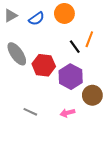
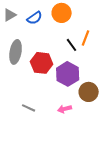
gray ellipse: (17, 54) -> (16, 52), turned 45

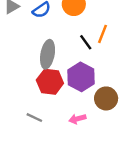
gray ellipse: (16, 52) -> (48, 54), moved
red hexagon: (42, 63) -> (50, 82), moved

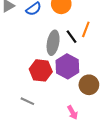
gray ellipse: (48, 54) -> (53, 43), moved
pink arrow: (77, 119) -> (73, 112), moved, turned -104

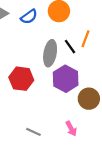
red hexagon: (41, 70) -> (21, 79), moved
gray line: (27, 101) -> (33, 132), moved

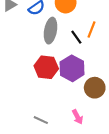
gray ellipse: (50, 53) -> (51, 31), moved
red hexagon: (21, 79) -> (46, 67), moved

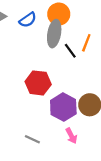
gray ellipse: (51, 31) -> (54, 34), moved
purple hexagon: (72, 68) -> (63, 107), moved

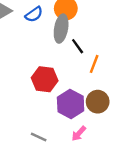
orange line: (86, 43) -> (94, 64), moved
pink arrow: (71, 136) -> (79, 134), turned 70

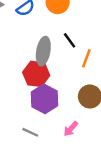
gray ellipse: (61, 29) -> (43, 51), moved
purple hexagon: (71, 104) -> (45, 99), moved

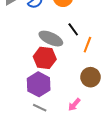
gray ellipse: (43, 51) -> (51, 39), turned -75
purple hexagon: (45, 99) -> (39, 84), moved

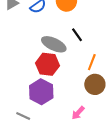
orange line: (87, 45) -> (92, 62), moved
gray line: (40, 108) -> (23, 116), moved

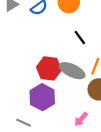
gray ellipse: (54, 44) -> (72, 71), moved

